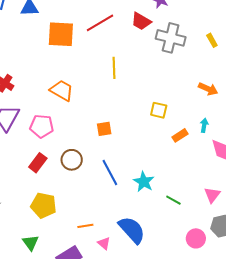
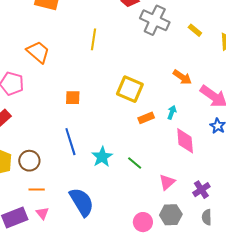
yellow rectangle: (212, 40) -> (195, 30), turned -32
yellow square: (159, 110) -> (130, 89), size x1.5
brown circle: (72, 160) -> (29, 161), moved
green line: (173, 200) -> (135, 163), moved
pink triangle: (104, 243) -> (42, 213), moved

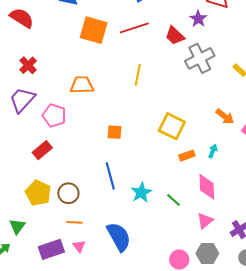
gray cross: (155, 20) -> (200, 58), turned 36
orange trapezoid: (38, 52) -> (82, 85), turned -45
pink diamond: (185, 141) -> (207, 187), moved

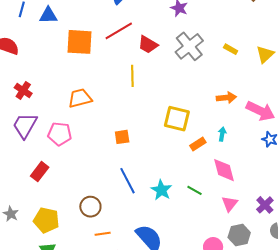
red trapezoid: (175, 36) -> (148, 45), moved
orange arrow: (225, 116) -> (226, 98), turned -30
red rectangle: (42, 150) -> (40, 172), moved
yellow pentagon: (38, 193) -> (46, 220), moved

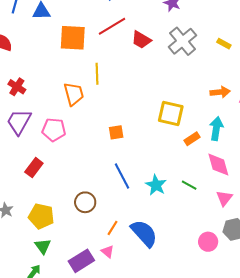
yellow line: (132, 76) -> (97, 74), moved
orange trapezoid: (80, 98) -> (74, 94), turned 90
cyan arrow: (222, 134) -> (216, 129), size x1.6
orange line: (103, 234) -> (113, 228), moved, turned -49

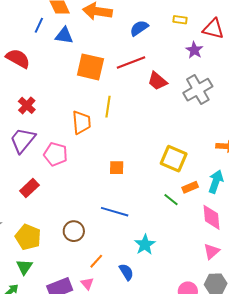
blue line: (122, 176) -> (115, 212), turned -56
cyan star: (156, 185) -> (145, 244), moved
green line: (189, 185) -> (171, 200), moved
blue semicircle: (144, 233) -> (126, 272), size x0.6

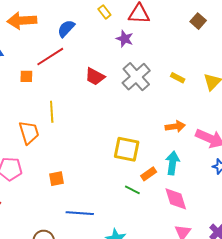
yellow rectangle: (180, 20) -> (104, 12), turned 56
red line: (131, 63) -> (50, 57), moved
orange square: (90, 67) -> (26, 76), size x0.5
orange square: (117, 168) -> (57, 179), moved

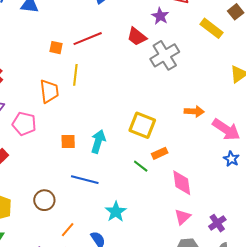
red line: (50, 57) -> (88, 39), moved
orange square: (26, 76) -> (56, 48), moved
red trapezoid: (95, 76) -> (137, 37), moved
yellow rectangle: (178, 78) -> (212, 28), moved, size x1.6
cyan arrow: (173, 163) -> (98, 141), moved

